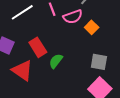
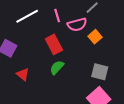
red rectangle: (38, 47) -> (54, 44), moved
red triangle: (22, 70) -> (23, 74), size x0.6

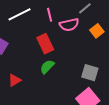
orange square: (95, 37) -> (97, 31), moved
red triangle: (23, 74) -> (15, 80), moved, turned 48

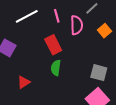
pink semicircle: (69, 25) -> (77, 25), turned -78
green semicircle: (47, 67) -> (56, 68), turned -35

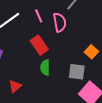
orange square: (104, 31) -> (91, 52), moved
gray square: (99, 73) -> (77, 72), moved

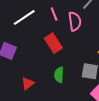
green semicircle: (45, 68) -> (59, 75), moved

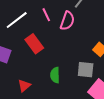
pink semicircle: (75, 21) -> (67, 21), turned 30
red rectangle: (53, 43) -> (34, 44), moved

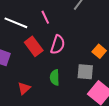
white line: (17, 20) -> (16, 23), turned 60
pink semicircle: (67, 21) -> (58, 45), moved

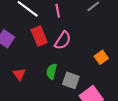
gray square: (85, 72) -> (71, 80), moved
red triangle: (24, 88) -> (19, 74), turned -40

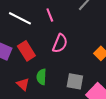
red rectangle: (39, 36) -> (26, 51), moved
green semicircle: (52, 71) -> (41, 77), moved

